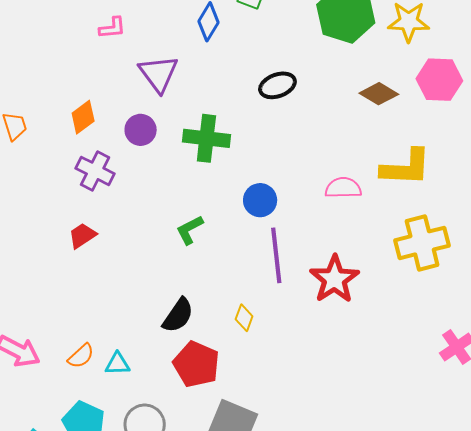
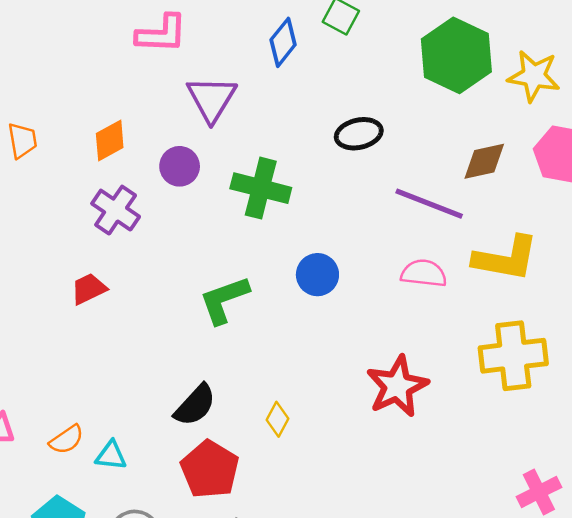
pink L-shape: (112, 28) -> (161, 34), size x1.5
brown diamond: (379, 94) -> (484, 161), turned -51
green L-shape: (190, 230) -> (224, 300), size x1.4
purple line: (276, 255) -> (429, 204), moved, turned -70

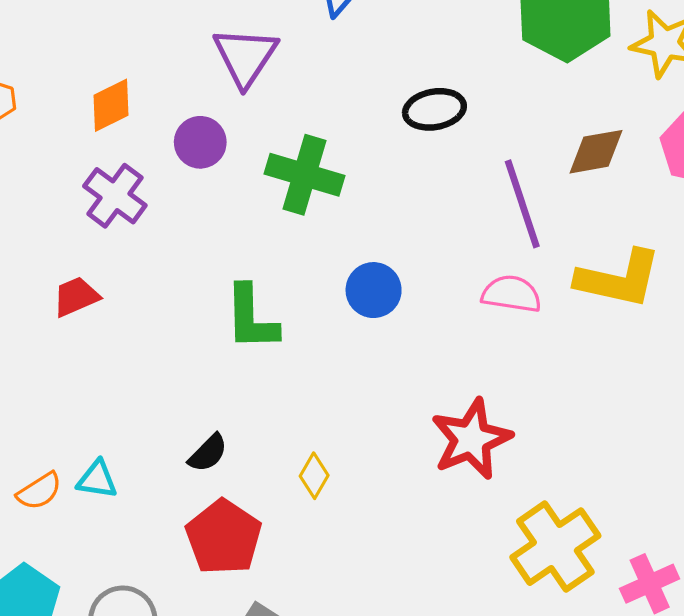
purple line: (429, 204) -> (522, 204), turned 48
green L-shape: (224, 300) -> (251, 318), turned -74
yellow cross: (513, 356) -> (555, 547), moved, turned -30
black semicircle: (195, 405) -> (208, 453), size x0.7
cyan triangle: (111, 455) -> (97, 480), moved

